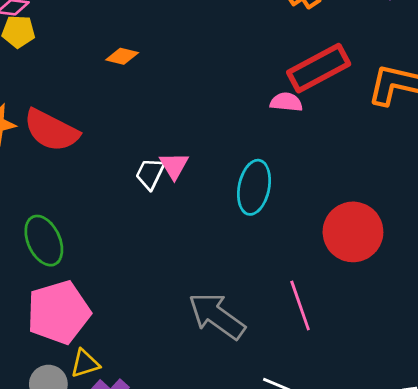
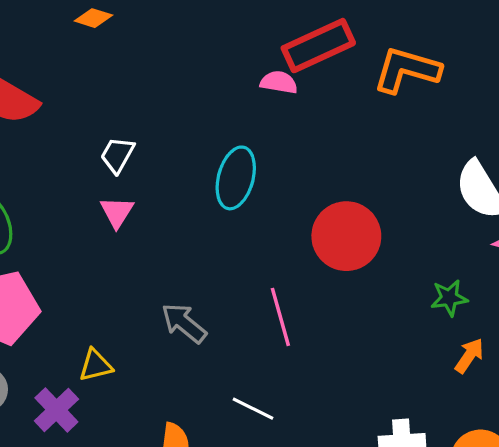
pink triangle: (174, 166) -> (117, 212), moved
gray arrow: (217, 316) -> (184, 323), size x0.7
yellow triangle: (85, 363) -> (96, 365), moved

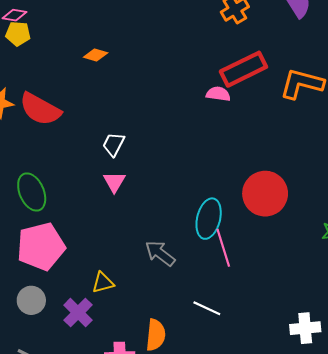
cyan ellipse: (236, 178) -> (209, 219), moved

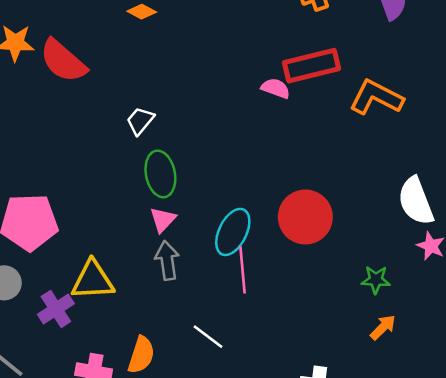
pink triangle: (114, 182) -> (163, 220), moved
green ellipse: (32, 192) -> (160, 174), moved
gray arrow: (160, 253) -> (167, 260), turned 32
yellow triangle: (103, 283) -> (93, 280), size x1.6

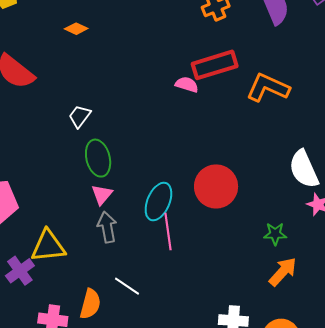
orange arrow: (383, 327) -> (283, 272), size x1.4
white line: (208, 337) -> (127, 286), moved

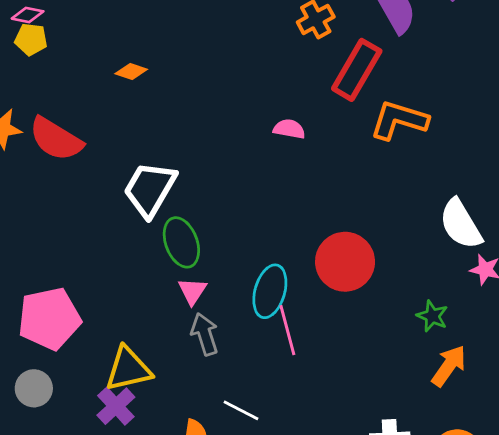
red rectangle: (215, 65) -> (357, 70), moved, turned -36
white trapezoid: (80, 116) -> (150, 189), size x1.8
green star: (275, 234) -> (432, 316), turned 30
purple cross: (20, 271) -> (116, 406), moved

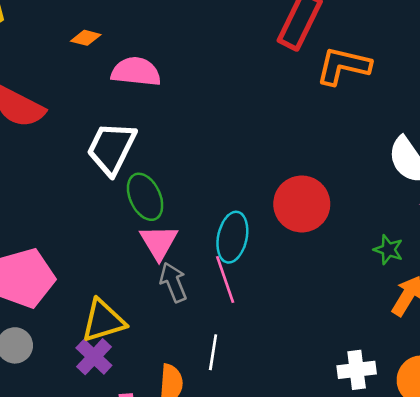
pink semicircle: (289, 129) -> (136, 72), moved, size x1.6
pink triangle: (192, 291) -> (159, 242), size x1.4
pink line: (287, 330) -> (225, 279), moved
white line: (241, 410) -> (213, 352), turned 76

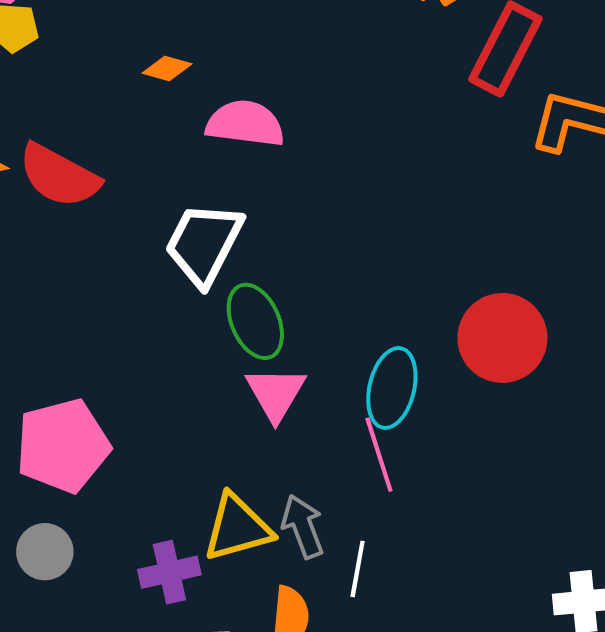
gray arrow: (173, 282) -> (303, 526), moved
yellow triangle: (103, 321) -> (237, 528), moved
purple cross: (94, 357) -> (169, 572), turned 33

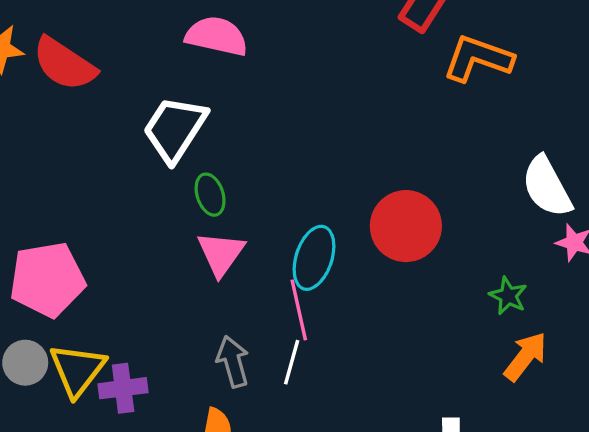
green ellipse: (255, 321) -> (210, 195), size x0.7
yellow triangle: (237, 528) -> (77, 370), moved, turned -42
white line: (358, 569) -> (292, 362), moved

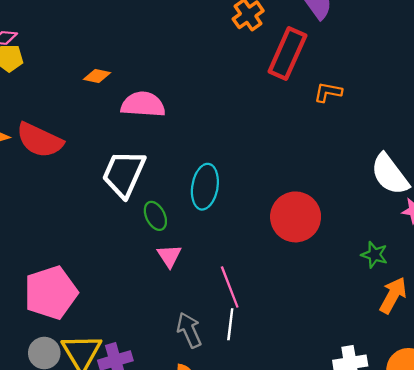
orange L-shape: (478, 58) -> (328, 92), size x0.6
pink triangle: (221, 254) -> (169, 256), size x0.7
cyan ellipse: (314, 258) -> (205, 187), moved

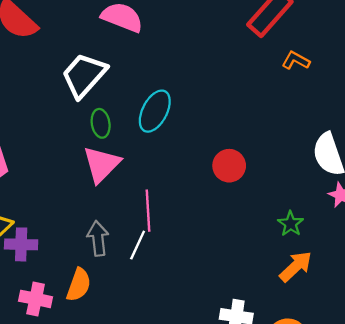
red circle: (296, 217) -> (229, 166), size x0.7
pink triangle: (169, 256) -> (102, 164), size x1.6

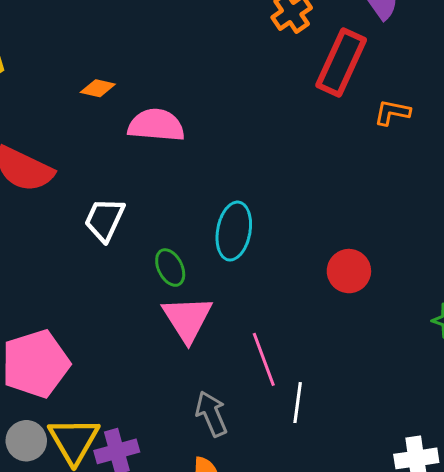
white trapezoid: (84, 75) -> (105, 220), moved, size x0.7
white line: (138, 245) -> (298, 403), moved

